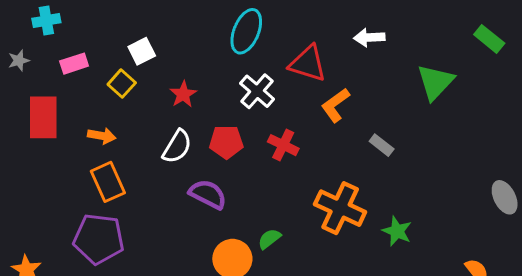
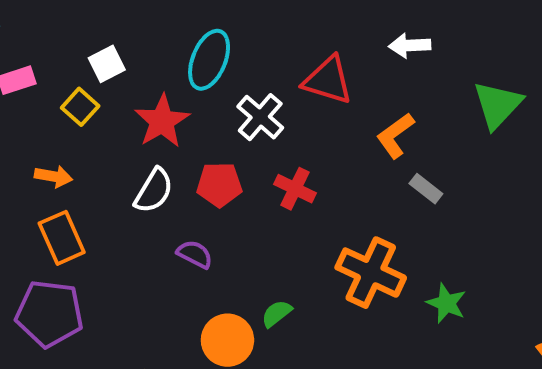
cyan ellipse: (246, 31) -> (209, 60), moved
red star: (183, 94) -> (162, 121), size x1.5
orange L-shape: (335, 105) -> (395, 135), moved
purple semicircle: (208, 194) -> (195, 254), size x0.7

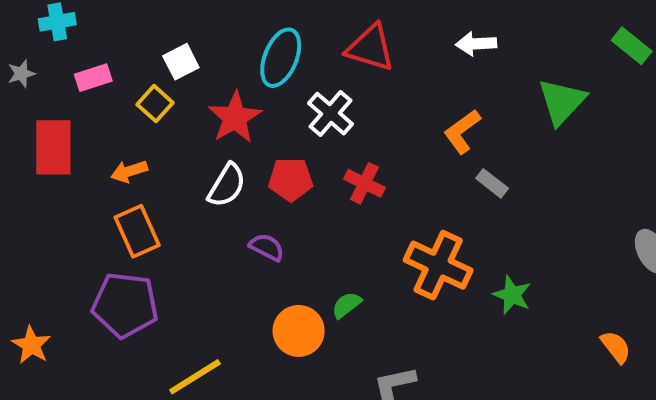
red triangle: (328, 80) -> (370, 48), moved
orange arrow: (54, 176) -> (129, 171), turned 152

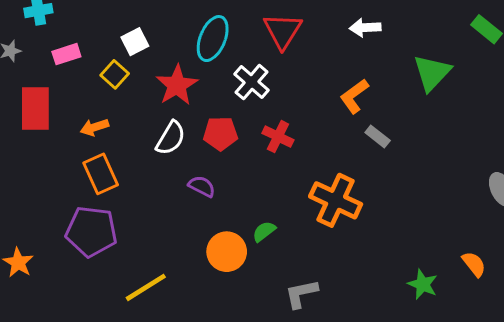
red triangle: (370, 48) -> (283, 31), turned 45
green star: (512, 295) -> (423, 284), moved

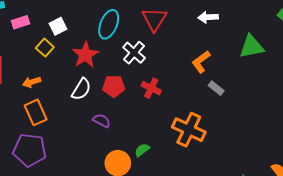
pink rectangle: (66, 54) -> (20, 22), moved
green triangle: (432, 73) -> (252, 47), turned 36

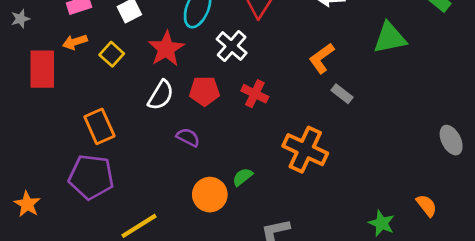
yellow square: (45, 48) -> (112, 54), moved
orange arrow: (32, 82) -> (75, 42), moved

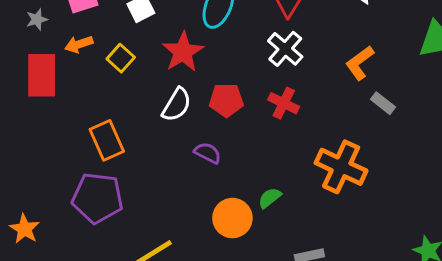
gray star: (20, 19) -> (37, 19), moved
white cross: (232, 46) -> (285, 49), moved

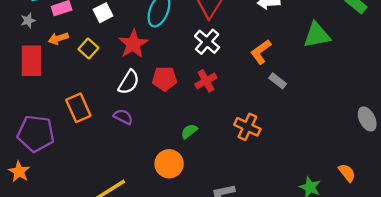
red cross: (284, 103) -> (206, 81), turned 35
purple semicircle: (208, 153) -> (123, 117), moved
orange cross: (341, 167) -> (247, 127), size x0.7
purple pentagon: (97, 198) -> (36, 134), moved
green semicircle: (270, 198) -> (189, 131), moved

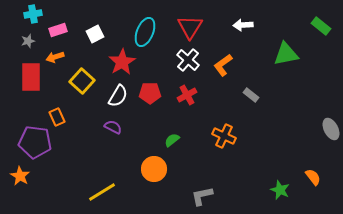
yellow square: (88, 48) -> (82, 81), moved, size x1.4
orange L-shape: (261, 52) -> (223, 65), moved
orange rectangle: (78, 108) -> (57, 117), moved, size x0.7

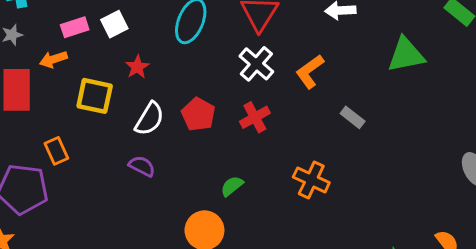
pink rectangle: (58, 30) -> (75, 27), moved
red star: (122, 62) -> (137, 67), moved, size x0.6
yellow square: (82, 81) -> (95, 96), turned -30
red pentagon: (150, 93) -> (198, 114), turned 30

